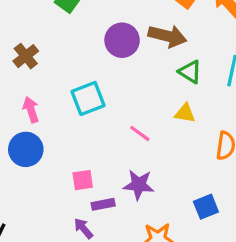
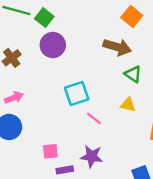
purple circle: (122, 40) -> (53, 45), moved
cyan square: (88, 98) -> (77, 93), moved
pink arrow: (31, 110) -> (14, 98), turned 84

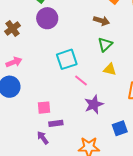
brown arrow: (117, 47) -> (101, 21), size x0.7
green triangle: (133, 74) -> (105, 44), moved, turned 42
purple star: (92, 156) -> (94, 104), moved, turned -30

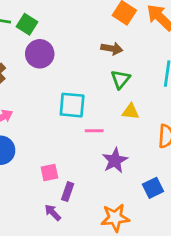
cyan square: (67, 59) -> (72, 105), turned 30
pink line: (81, 80) -> (94, 131), turned -32
purple rectangle: (56, 123) -> (68, 192), turned -56

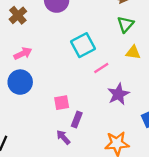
cyan square: (72, 105) -> (83, 45), turned -35
pink line: (94, 131) -> (101, 68), turned -35

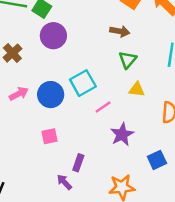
blue circle: (20, 82) -> (51, 95), moved
pink square: (62, 103) -> (50, 136), moved

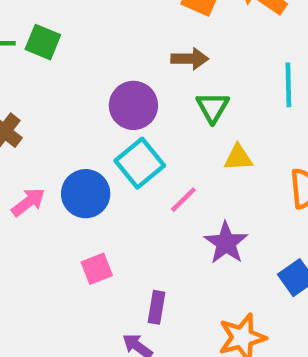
purple circle: (53, 36) -> (133, 105), moved

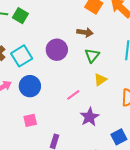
yellow triangle: (238, 158) -> (100, 80), turned -40
cyan square: (140, 163) -> (22, 56), moved

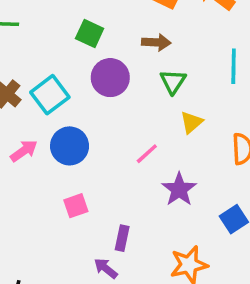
green square: (20, 16) -> (90, 34), moved

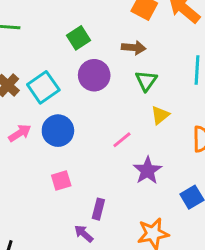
green square: (90, 34) -> (78, 38), turned 30

